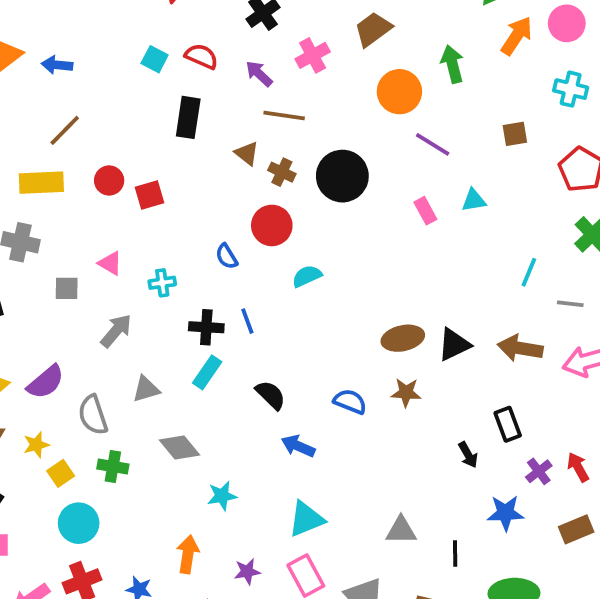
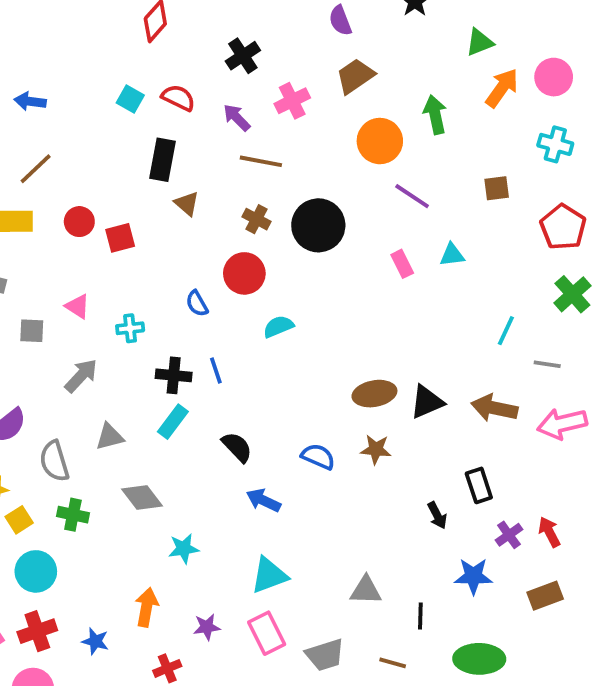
brown triangle: (247, 153) -> (187, 204), moved

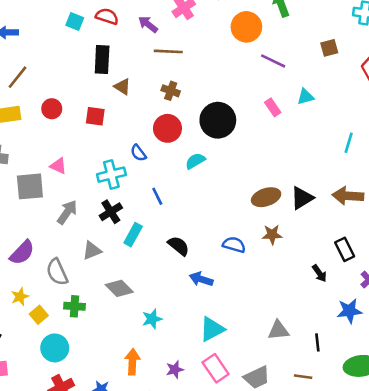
black circle: (318, 225) -> (218, 120), moved
red square: (120, 238) -> (95, 116), moved, turned 30
cyan cross: (130, 328) -> (111, 175), moved, size x1.5
gray square: (32, 331) -> (30, 186), size x1.6
black cross: (174, 375) -> (111, 212), moved, turned -30

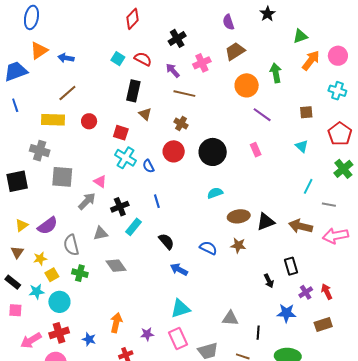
cyan triangle: (305, 97) -> (302, 146), moved, turned 48
cyan semicircle: (195, 161) -> (215, 193), moved
pink triangle: (58, 166) -> (100, 181), moved
cyan cross: (111, 175) -> (126, 158), moved, turned 35
cyan star: (152, 319) -> (37, 292), moved

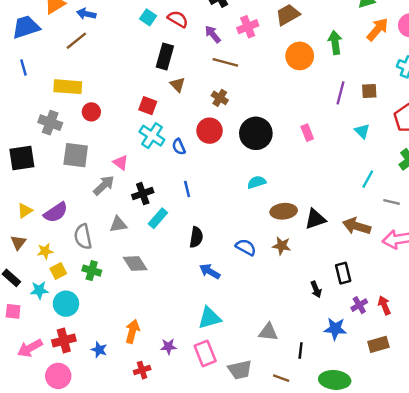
brown line: (67, 93) -> (76, 41), moved
purple line: (262, 115) -> (340, 93), moved, turned 66
red circle: (89, 121) -> (91, 112), moved
black semicircle: (166, 241) -> (196, 237), turned 48

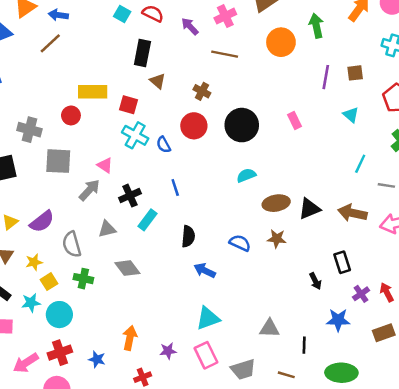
brown line: (225, 62) -> (225, 54), moved
yellow rectangle: (68, 87) -> (93, 92), moved

